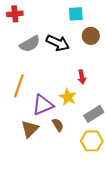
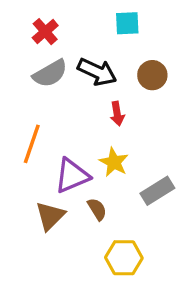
red cross: (15, 14) -> (45, 32), moved, turned -35
brown circle: (91, 36) -> (152, 75), moved
red arrow: (82, 77) -> (117, 114), moved
yellow hexagon: (92, 141) -> (124, 258), moved

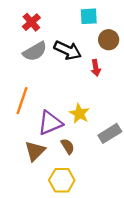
brown circle: (152, 75) -> (109, 40), moved
red arrow: (117, 114) -> (96, 68), moved
yellow hexagon: (124, 258) -> (62, 180), moved

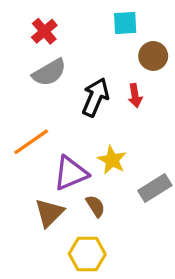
black arrow: (68, 50) -> (95, 97), moved, turned -92
orange line: (22, 101) -> (31, 142), turned 36

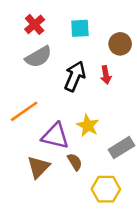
cyan square: (125, 23) -> (80, 28), moved
purple triangle: (71, 173) -> (55, 136), turned 36
yellow hexagon: (87, 254) -> (106, 189), moved

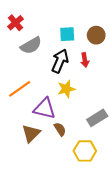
red cross: (35, 24) -> (16, 23), moved
cyan square: (80, 28) -> (67, 34), moved
yellow star: (88, 126) -> (66, 89), moved, turned 30

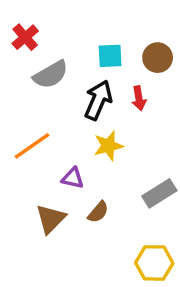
purple triangle: (44, 109) -> (73, 178), size x0.6
brown semicircle: (60, 129) -> (98, 212), turned 72
yellow hexagon: (85, 151) -> (154, 263), moved

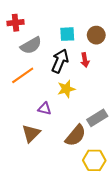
red cross: (25, 37) -> (15, 23), turned 35
orange line: (32, 146) -> (23, 75), moved
brown semicircle: (98, 212) -> (76, 136), moved, size x1.6

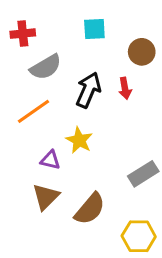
cyan square: (67, 34) -> (94, 29), moved
yellow star: (66, 89) -> (79, 140), moved, turned -30
purple triangle: (44, 109) -> (50, 160), moved
brown semicircle: (76, 136) -> (90, 209), moved

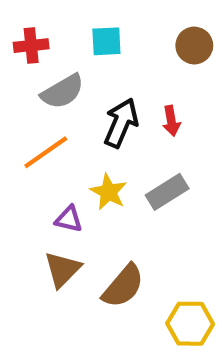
cyan square: (94, 29) -> (106, 41), moved
brown circle: (142, 52) -> (194, 46), moved
gray rectangle: (143, 174) -> (167, 192), moved

